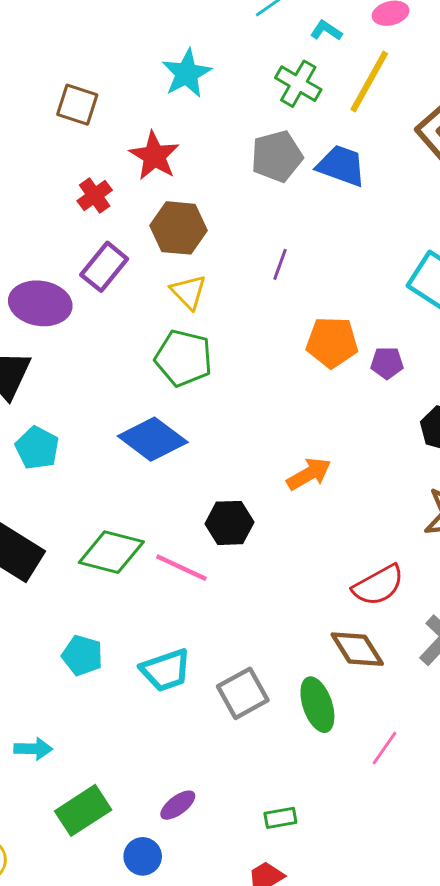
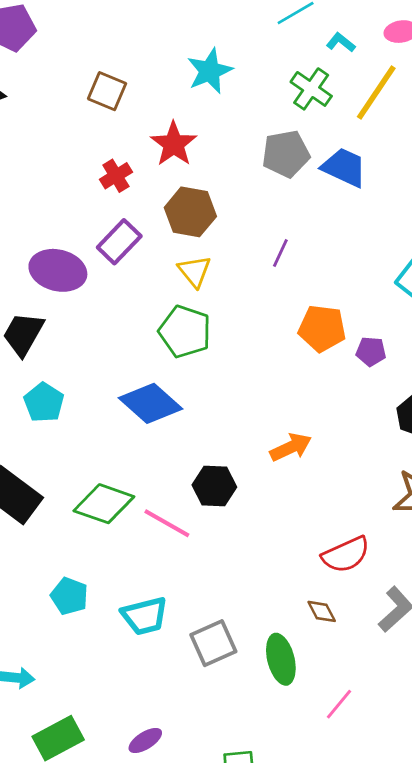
brown diamond: (357, 649) -> (322, 611), size x0.6

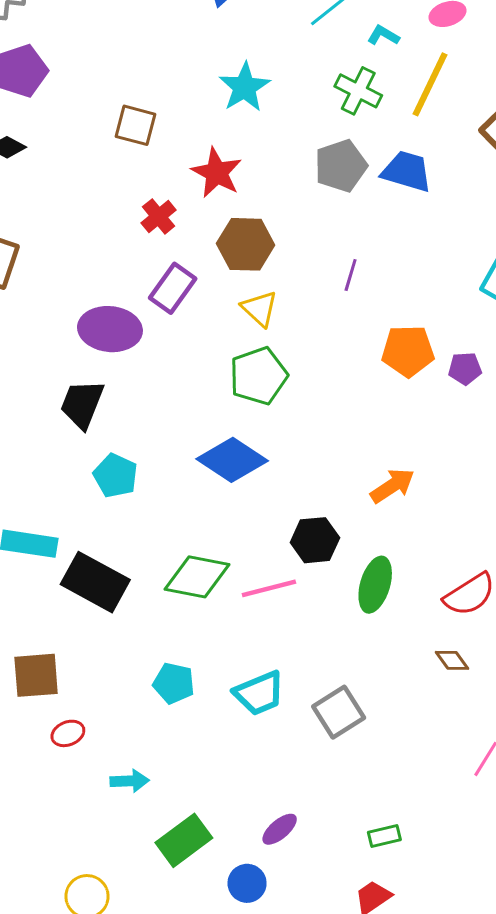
green pentagon: (185, 332) -> (258, 376), turned -30
pink line: (167, 523) -> (269, 588), turned -36
green ellipse: (281, 659) -> (375, 585), moved, turned 39

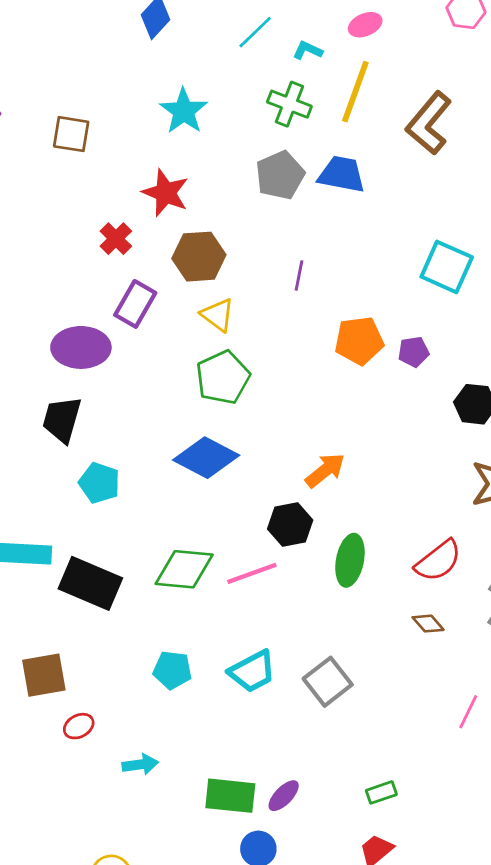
brown square: (135, 125) -> (71, 134), moved
orange arrow: (392, 486) -> (325, 470), moved
green rectangle: (184, 840) -> (230, 796), moved, turned 48

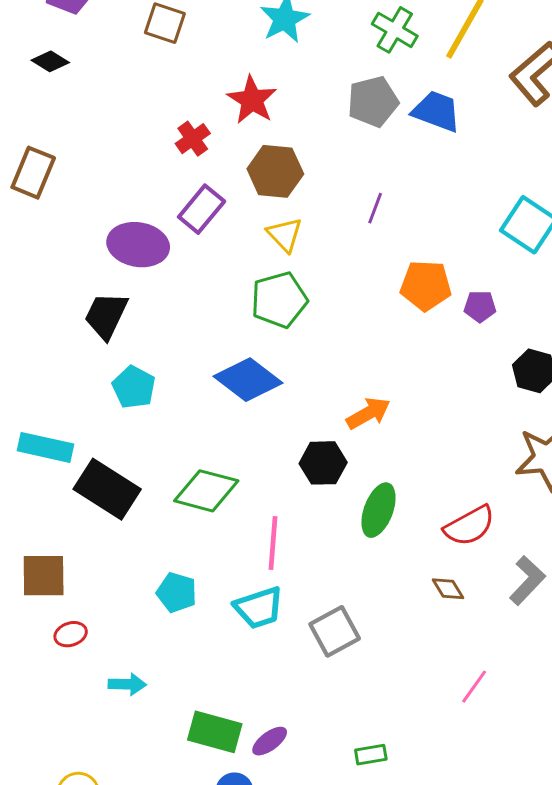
pink line: (252, 573) -> (273, 543), moved, turned -75

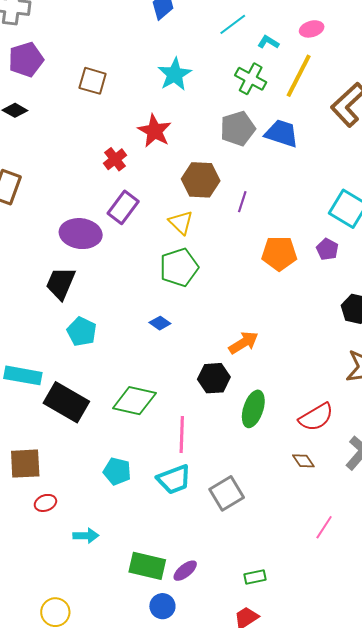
brown hexagon: (275, 171) -> (201, 180), moved
purple pentagon: (480, 306) -> (327, 249), moved, turned 30
blue diamond: (248, 380) -> (160, 323), size x0.5

